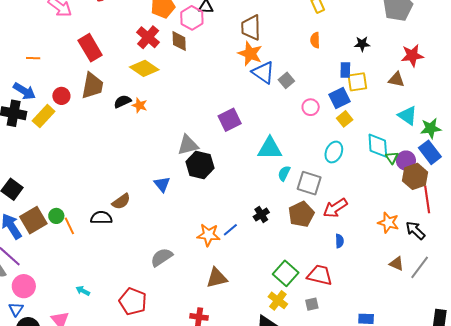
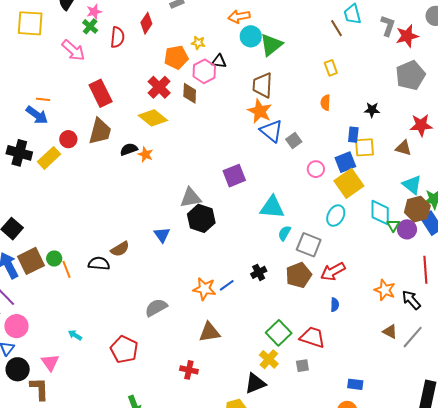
blue arrow: (24, 91) -> (37, 115), moved
yellow square: (345, 119) -> (349, 183), size x1.8
brown hexagon: (415, 176) -> (417, 209), moved

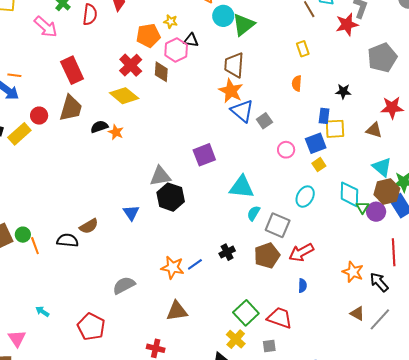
red star: (407, 36) -> (347, 24), moved
yellow square: (349, 183) -> (319, 165), size x0.5

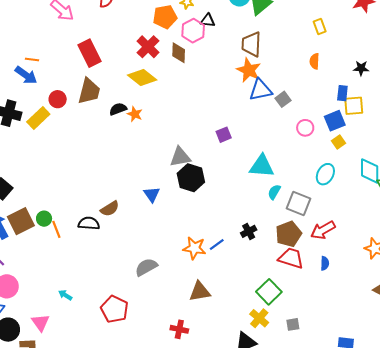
blue triangle: (242, 111) -> (261, 90), turned -50
purple square: (204, 155) -> (224, 135), size x0.7
red trapezoid: (280, 318) -> (291, 258), moved

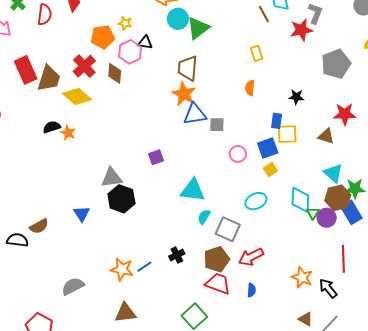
brown trapezoid: (89, 91) -> (49, 78), moved
gray square: (283, 99) -> (217, 125), turned 35
cyan ellipse: (325, 174) -> (256, 201), turned 35

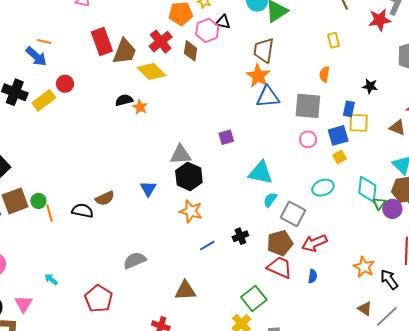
gray square: (217, 125) -> (308, 106), moved, size x1.8
orange star: (122, 269) -> (191, 211), moved

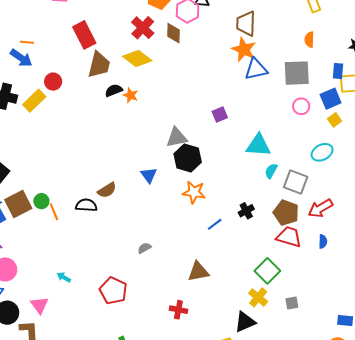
brown trapezoid: (124, 51) -> (99, 65), moved
brown pentagon: (280, 243) -> (286, 213), turned -30
gray semicircle: (135, 260) -> (144, 248), size x0.6

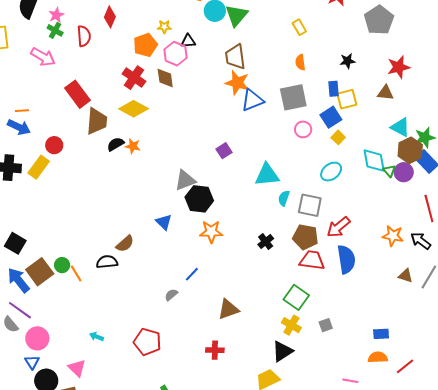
blue line: (215, 224) -> (192, 274), moved
blue semicircle: (323, 241) -> (346, 259), size x2.0

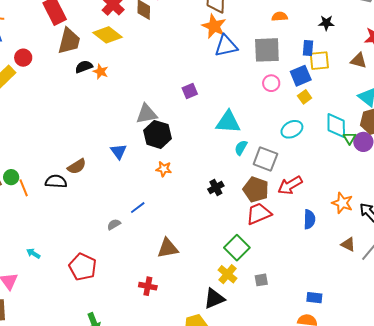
orange semicircle: (300, 62) -> (280, 17), turned 84
orange star: (211, 232) -> (164, 169), size x0.7
blue semicircle: (346, 259) -> (309, 219), moved, size x0.7
red trapezoid: (312, 260) -> (259, 214), turned -40

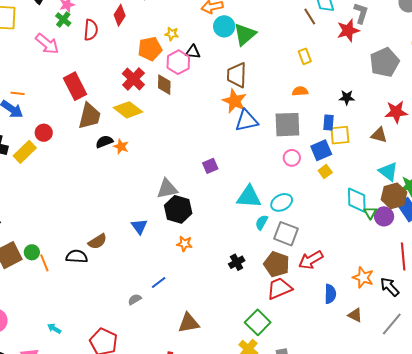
cyan ellipse: (292, 129) -> (282, 202), moved
brown triangle: (348, 244) -> (355, 315), moved

